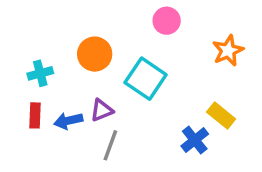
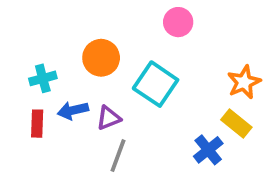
orange star: (228, 51) -> (244, 82), moved
blue arrow: (68, 121) -> (73, 110), moved

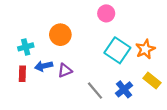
cyan square: (156, 84) -> (117, 50), moved
yellow rectangle: (236, 124) -> (152, 80), moved
gray line: (118, 156) -> (95, 91), moved, turned -60

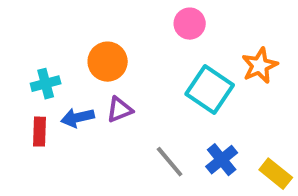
orange star: (145, 49) -> (260, 66), moved
purple triangle: (65, 70) -> (120, 110), moved
yellow rectangle: (152, 80) -> (276, 174), moved

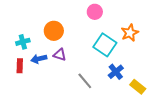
purple triangle: (120, 110) -> (60, 55), turned 40
blue cross: (222, 160) -> (116, 72), moved

